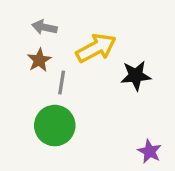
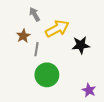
gray arrow: (44, 27) -> (35, 14), moved, turned 48
green circle: (55, 126) -> (47, 75), moved

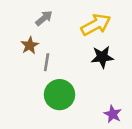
gray arrow: (35, 14) -> (44, 18), turned 80
yellow arrow: (57, 29) -> (96, 25), moved

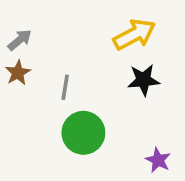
gray arrow: (44, 18) -> (20, 40), moved
brown star: (30, 45) -> (18, 73), moved

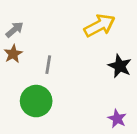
black star: (143, 80) -> (120, 66), moved, turned 30
green circle: (83, 133) -> (36, 101), moved

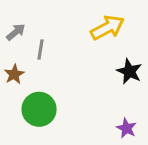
brown star: (13, 54) -> (14, 74), moved
gray line: (48, 65) -> (40, 50), moved

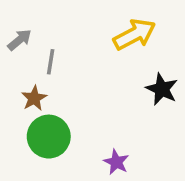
brown star: (14, 74) -> (34, 98), moved
purple star: (126, 128) -> (116, 162), moved

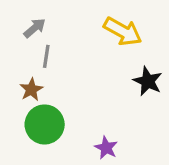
yellow arrow: (134, 34) -> (123, 31), turned 57
gray arrow: (20, 40) -> (35, 28), moved

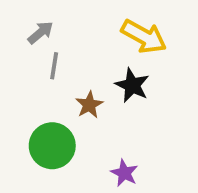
black star: (148, 81) -> (132, 85), moved
brown star: (31, 90) -> (89, 105), moved

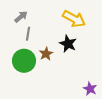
green circle: (52, 146) -> (24, 61), moved
purple star: (124, 173) -> (90, 89), moved

